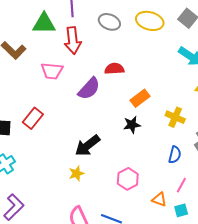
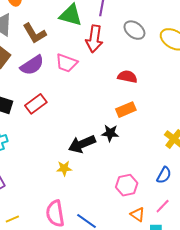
purple semicircle: (89, 89) -> (32, 65), moved
orange rectangle: (140, 98) -> (126, 110), moved
black star: (132, 125) -> (110, 133), moved
pink hexagon: (128, 179) -> (127, 185), moved

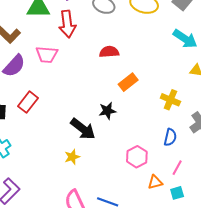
orange rectangle: (126, 110) -> (128, 82), moved
black arrow: (82, 144) -> (83, 129), turned -104
orange triangle: (138, 214) -> (155, 182), turned -35

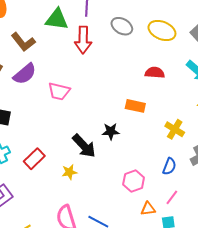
red semicircle: (109, 52) -> (155, 73), moved
pink trapezoid: (47, 55) -> (59, 91), moved
orange rectangle: (128, 82) -> (135, 106), turned 42
red rectangle: (28, 102) -> (34, 159), moved

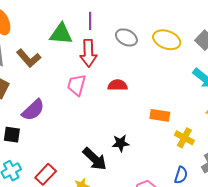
red semicircle: (155, 73) -> (118, 85), moved
purple semicircle: (25, 74) -> (33, 110), moved
pink trapezoid: (59, 91) -> (77, 85), moved, turned 95
orange rectangle: (135, 106) -> (160, 115), moved

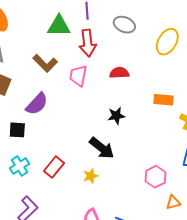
yellow ellipse: (167, 40) -> (167, 42), moved, turned -76
brown L-shape: (29, 58) -> (45, 63), moved
black star: (121, 143) -> (116, 116), moved

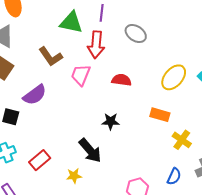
yellow ellipse: (167, 42) -> (174, 77), moved

